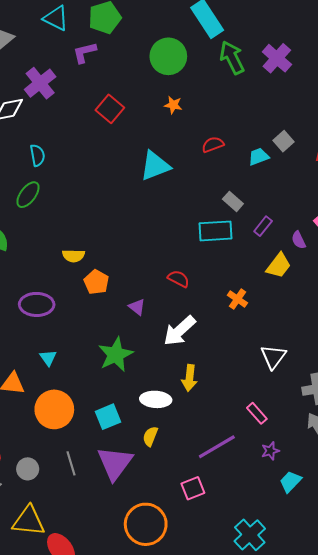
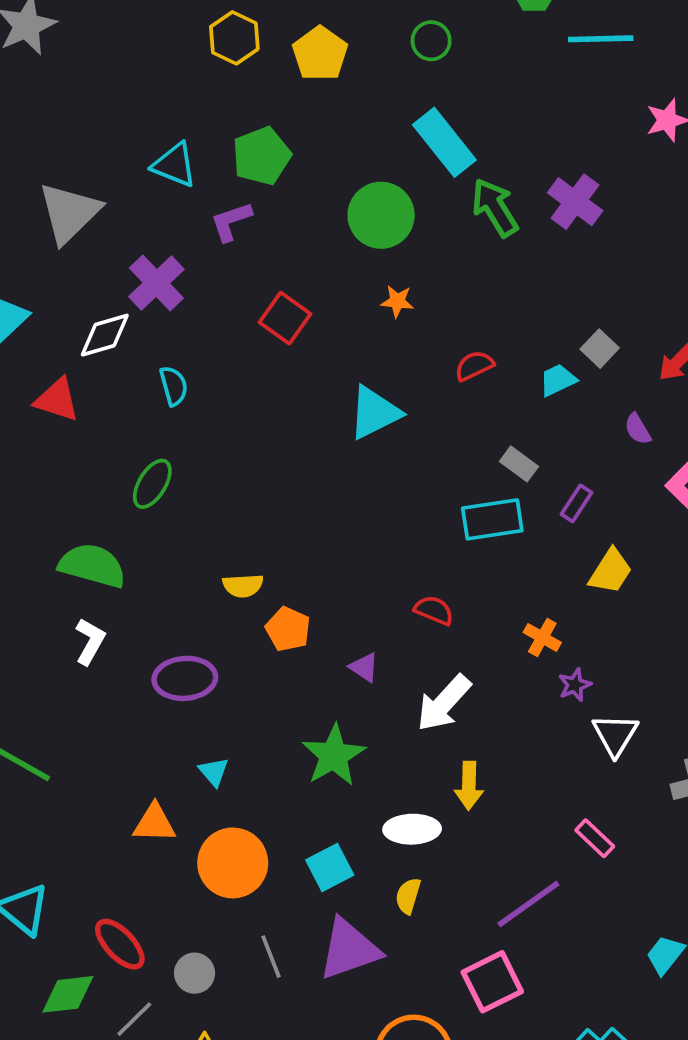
cyan semicircle: (37, 155) -> (174, 386), moved
purple semicircle: (299, 240) -> (638, 429), moved
purple star: (270, 451) -> (575, 685), moved
purple triangle: (115, 463) -> (349, 949), turned 39
pink square: (193, 488) -> (492, 982), size x1.4

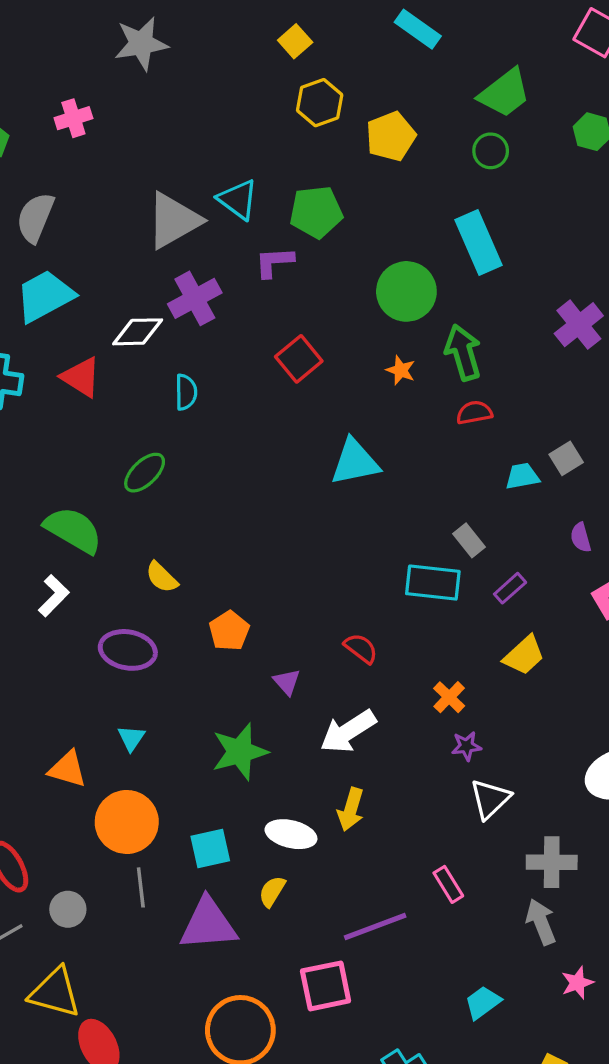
green arrow: (495, 208) -> (463, 352), moved
gray triangle: (69, 213) -> (173, 220), moved
red semicircle: (474, 366) -> (474, 413), moved
yellow semicircle: (243, 586) -> (162, 577), moved, turned 33
gray line: (271, 957) -> (141, 887), moved

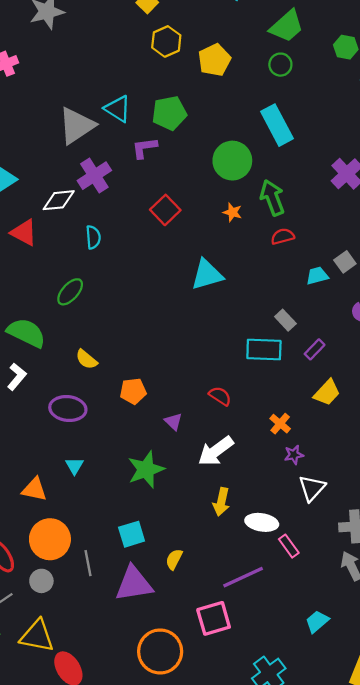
orange pentagon: (229, 631) -> (133, 391), turned 30
orange circle: (127, 822) -> (50, 539), moved
white ellipse: (291, 834) -> (262, 522), moved

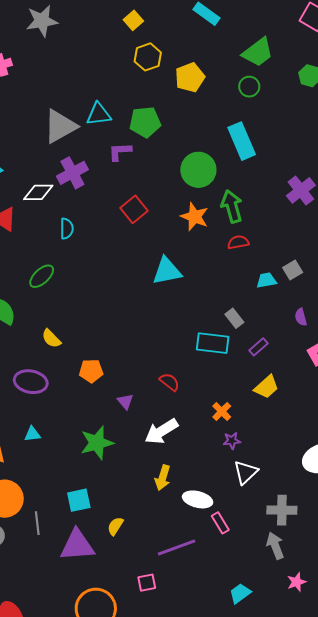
cyan triangle: (118, 109) -> (99, 114), turned -44
orange star: (232, 212) -> (195, 217), size x1.6
cyan triangle: (74, 466) -> (32, 434), turned 48
pink square: (214, 618) -> (147, 583), size x0.6

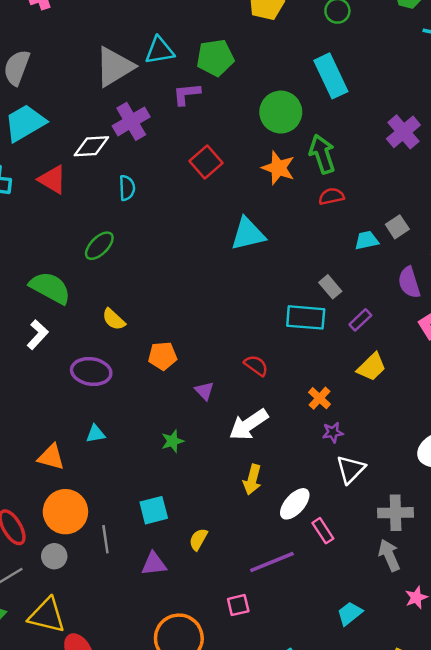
purple semicircle: (301, 317) -> (409, 282), size x1.5
green star: (97, 443) -> (173, 441), size x0.6
white ellipse: (198, 499) -> (295, 504), turned -60
purple triangle: (77, 545) -> (154, 564), size x0.6

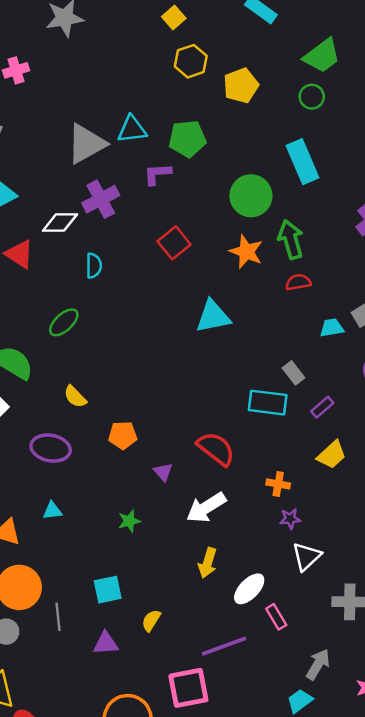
red semicircle: (256, 365) -> (216, 449), size x1.6
orange cross: (319, 398) -> (278, 484), turned -35
gray arrow: (389, 555) -> (318, 664), moved, turned 52
pink square: (238, 605) -> (188, 688), size x1.8

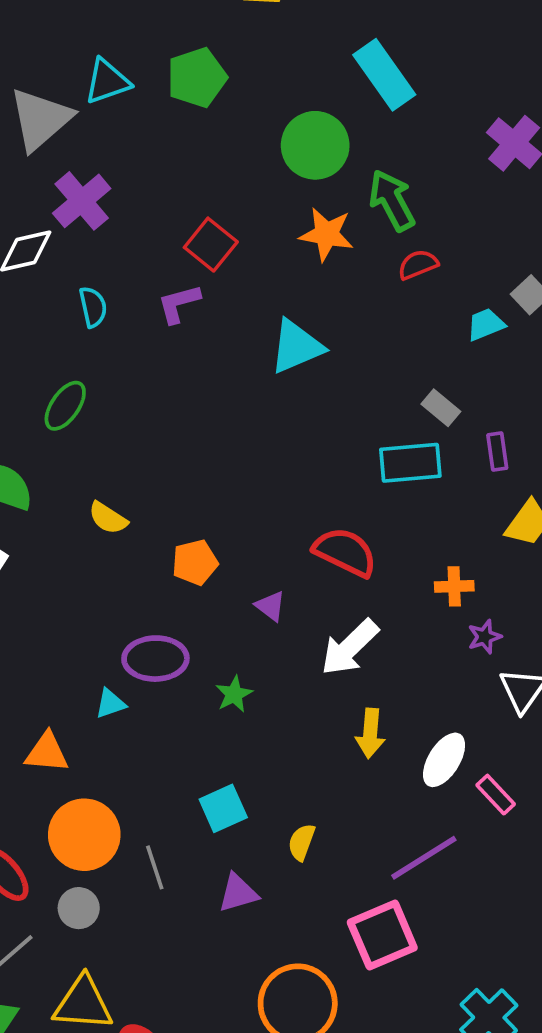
purple L-shape: (157, 174) -> (179, 304), moved
purple rectangle: (322, 407) -> (497, 452), turned -45
purple ellipse: (51, 448) -> (155, 659), moved

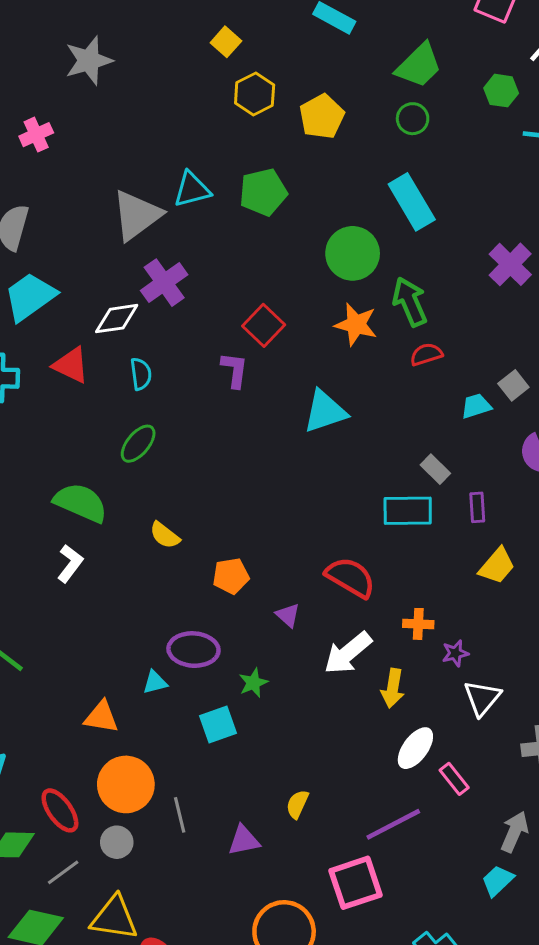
purple L-shape: (179, 304) -> (235, 370), turned 108
cyan semicircle: (93, 307) -> (141, 374), moved
orange cross: (454, 586) -> (418, 624), moved
yellow arrow: (370, 733) -> (393, 688), moved
cyan square: (223, 808) -> (218, 725), moved

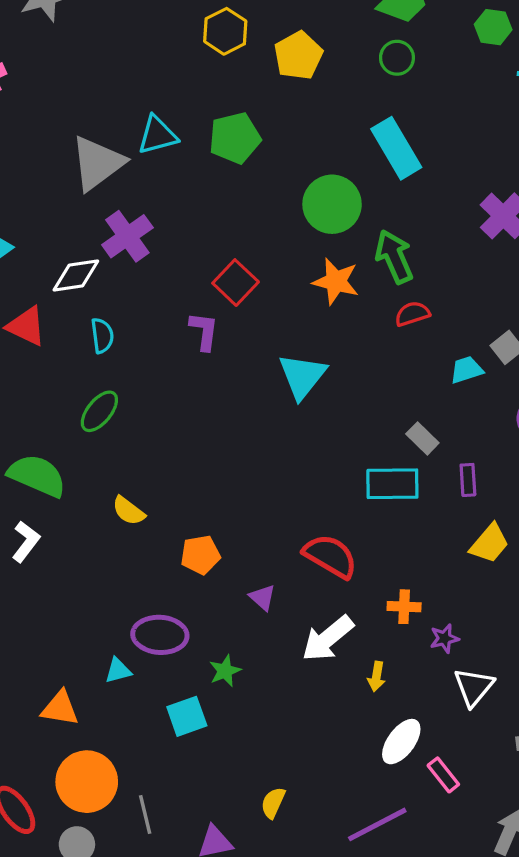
cyan triangle: (325, 411) -> (302, 376), turned -33
yellow arrow: (393, 688) -> (376, 677), size x0.7

